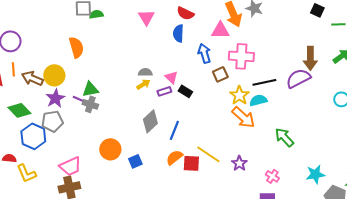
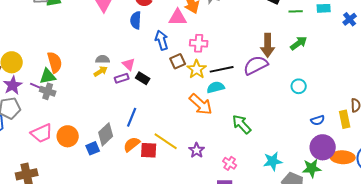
orange semicircle: (76, 47) -> (55, 62), moved
pink cross: (241, 56) -> (199, 43), size x0.7
yellow star: (239, 95) -> (197, 69), moved
gray diamond: (150, 121) -> (106, 134), moved
pink trapezoid: (70, 166) -> (42, 133), moved

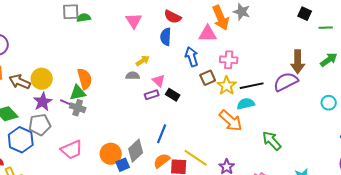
yellow arrow: (101, 71) -> (143, 61), moved
orange circle: (68, 136) -> (111, 154), moved

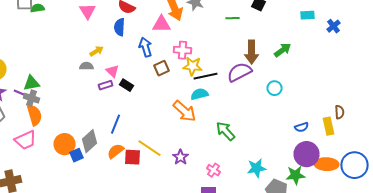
green line: (326, 28) -> (232, 18), moved
orange semicircle: (85, 79) -> (34, 115), moved
yellow star: (227, 86) -> (192, 66), moved, turned -30
cyan circle: (329, 103) -> (274, 88), moved

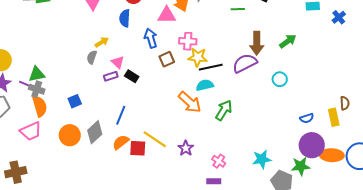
gray semicircle: (86, 66) -> (92, 57), turned -72
green arrow: (226, 131) -> (224, 110), moved, turned 75
blue square: (76, 155) -> (75, 101), moved

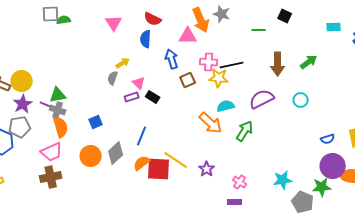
purple semicircle: (245, 63) -> (262, 99), moved
black line: (211, 67) -> (232, 65), moved
red square: (138, 148) -> (159, 169), size x1.4
brown cross: (16, 172) -> (51, 177), moved

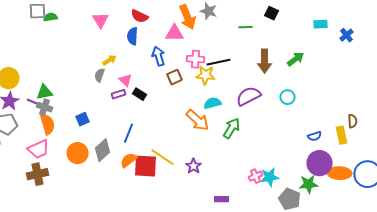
pink cross: (240, 182) -> (256, 176), moved, turned 32

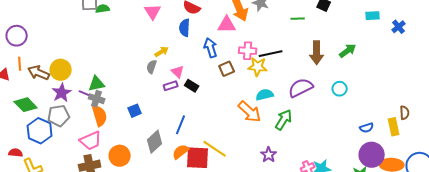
orange circle: (78, 153) -> (120, 156), moved
purple star: (194, 166) -> (269, 155), moved

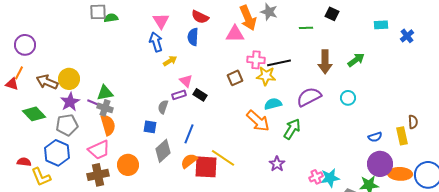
blue arrow: (211, 48) -> (156, 42), moved
orange line: (20, 64) -> (19, 73), moved, turned 32
gray semicircle: (152, 67) -> (163, 107), moved
blue square: (135, 111) -> (150, 127), moved, turned 32
blue hexagon: (40, 131) -> (57, 153), moved

